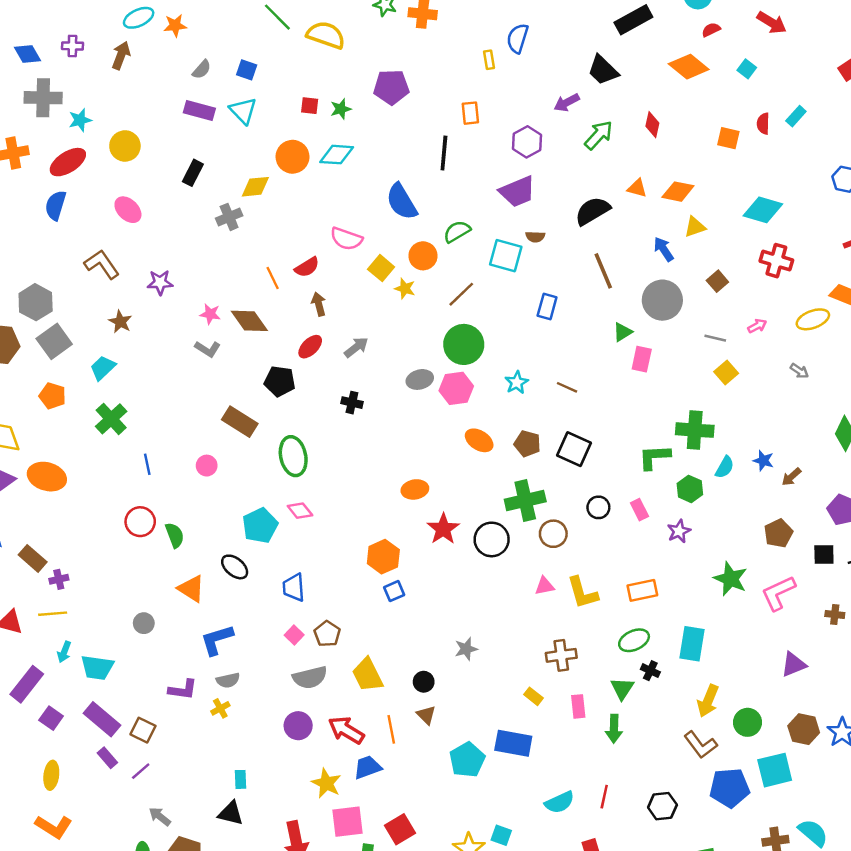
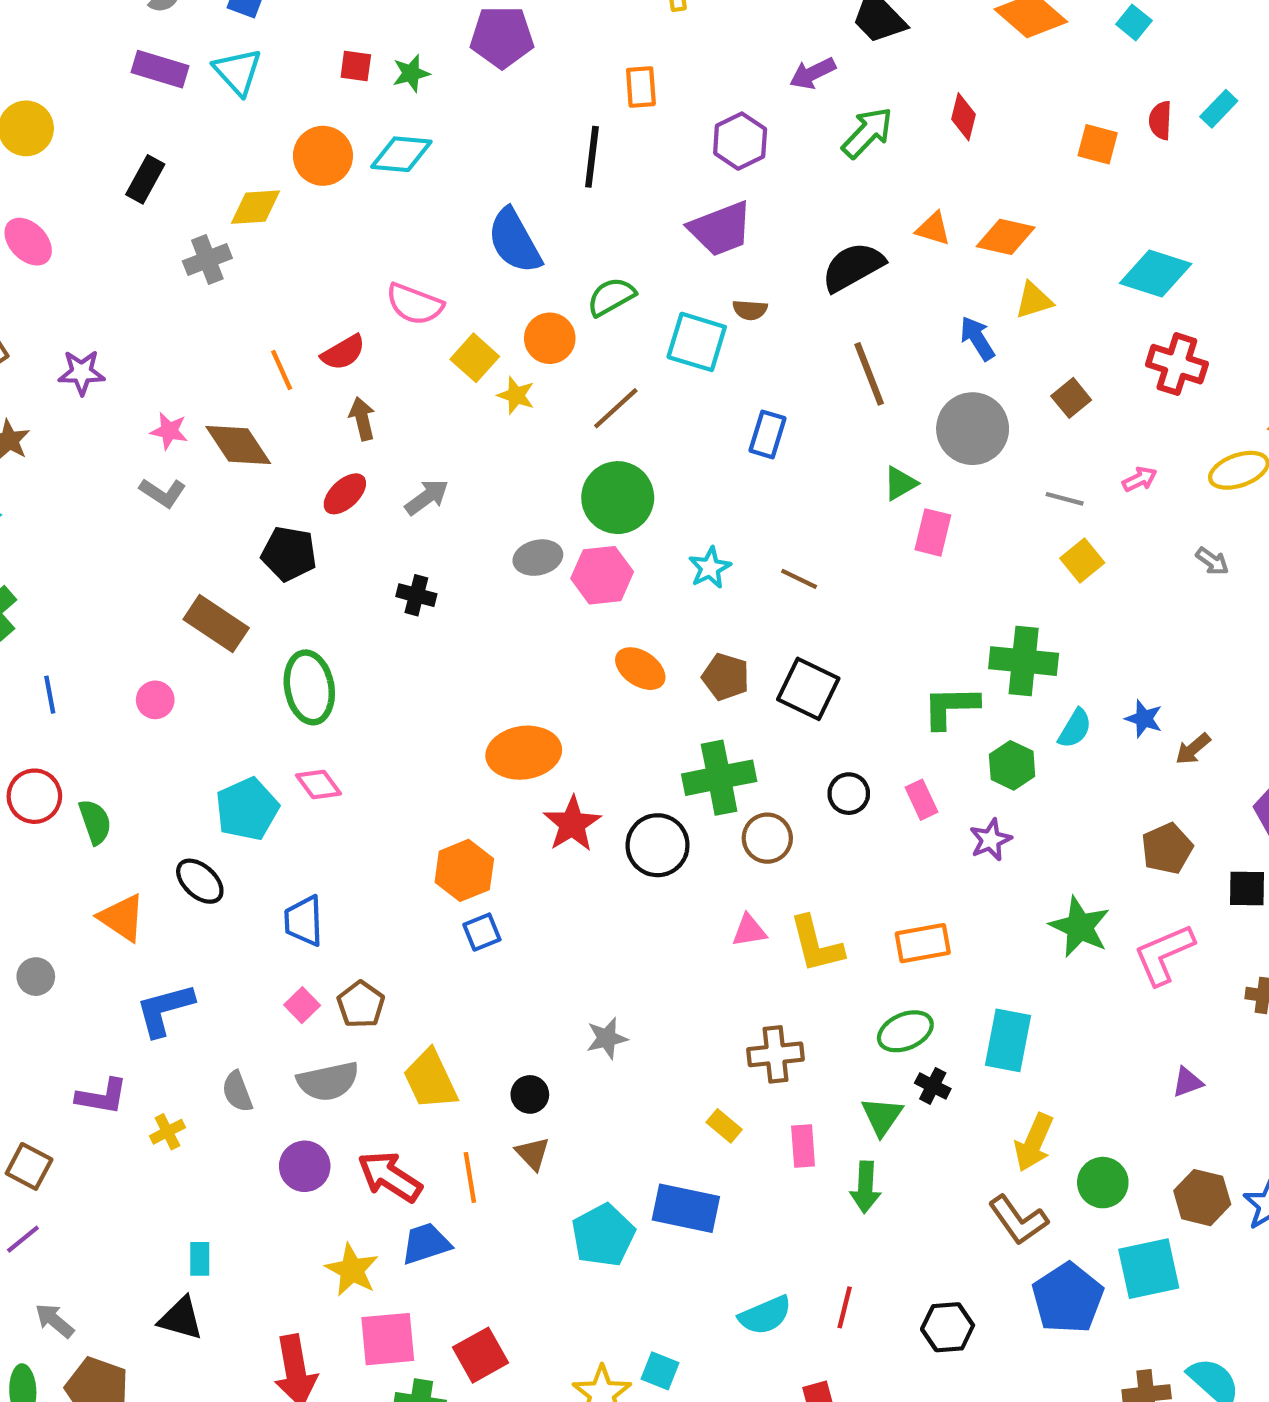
orange ellipse: (415, 489) -> (524, 753), size x1.5
purple triangle: (794, 664) -> (1187, 1082), size x0.7
gray semicircle: (228, 680) -> (237, 1092), moved, turned 80
blue pentagon: (730, 788) -> (1068, 1298), turned -30

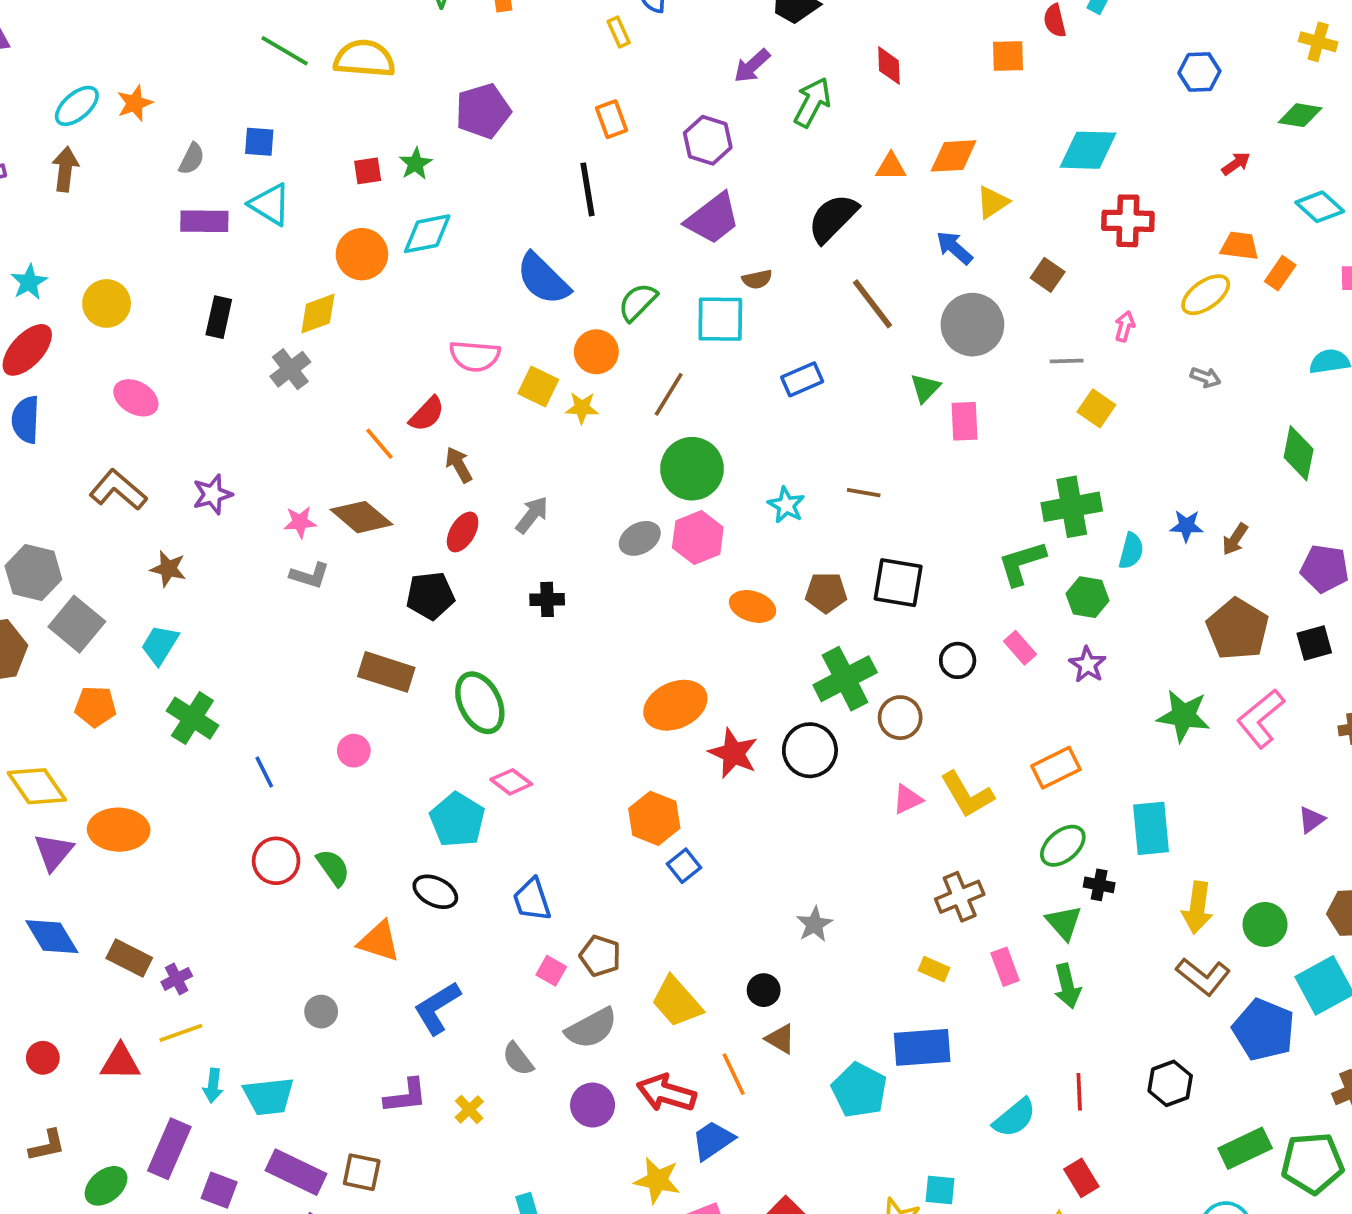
blue rectangle: (768, 434) -> (802, 379), turned 66
pink arrow: (1140, 479) -> (1125, 326), turned -32
brown pentagon: (1167, 849) -> (1238, 629), size x1.4

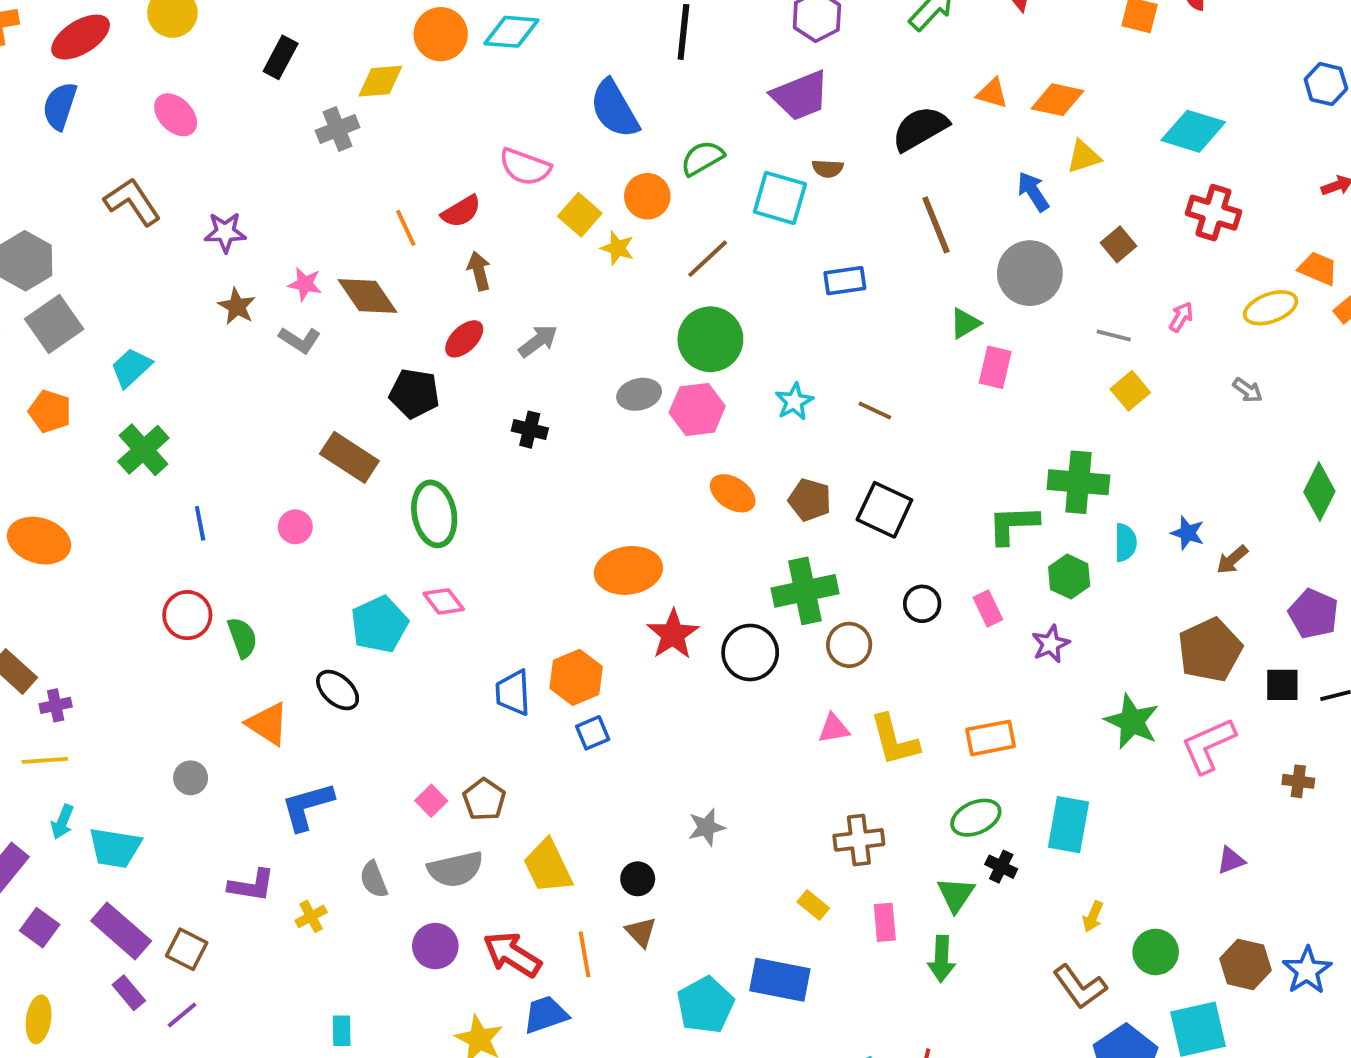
cyan semicircle: (1131, 551) -> (1125, 543), turned -30
brown star: (168, 569) -> (237, 306), moved
blue trapezoid: (532, 900) -> (513, 693), moved
yellow arrow: (1197, 908) -> (1093, 917), size x0.6

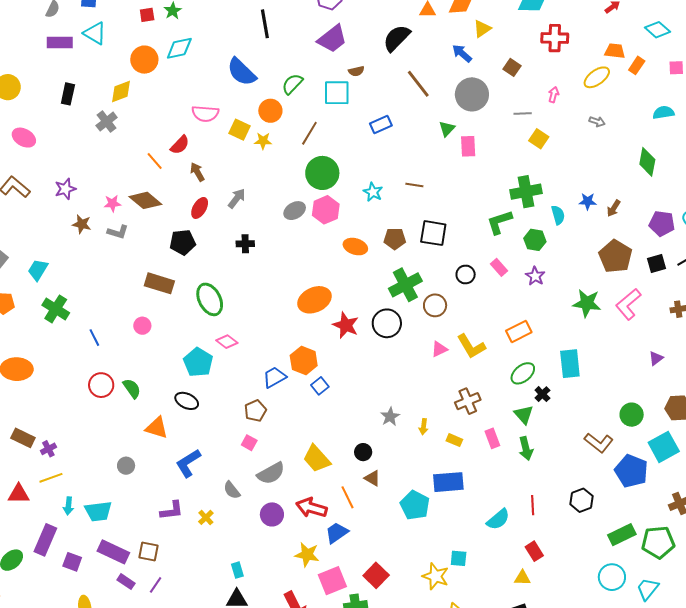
blue trapezoid: (513, 693) -> (274, 377), turned 80
brown pentagon: (484, 799) -> (255, 411), moved, turned 30
black cross: (1001, 867) -> (542, 394), turned 35
yellow arrow: (1093, 917) -> (423, 427), moved

